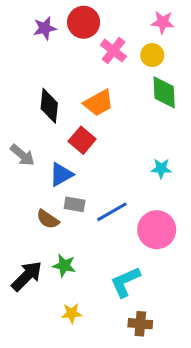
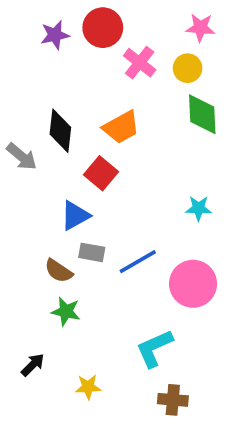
gray arrow: (22, 155) -> (22, 157), moved
green star: (64, 266) -> (66, 311), moved
black arrow: (27, 276) -> (33, 365), moved, size x0.6

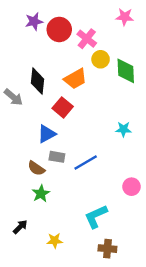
red circle: (103, 28) -> (59, 29), moved
yellow circle: (188, 68) -> (101, 59), moved
pink circle: (193, 284) -> (132, 187), moved, size x0.6
green star: (66, 311) -> (41, 194), turned 30

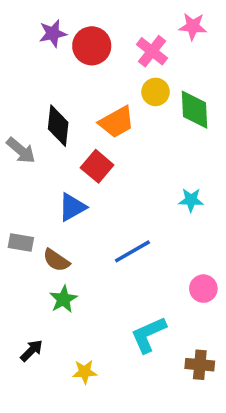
pink cross: (87, 39) -> (152, 51), moved
gray rectangle: (57, 157) -> (21, 242), moved
brown cross: (107, 249) -> (200, 365), moved

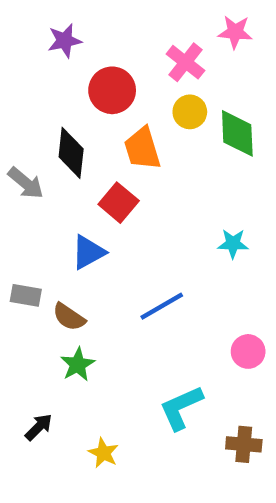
red circle: (92, 46) -> (112, 90), moved
orange trapezoid: (117, 122) -> (142, 149), turned 102
yellow star: (85, 372) -> (103, 453), turned 30

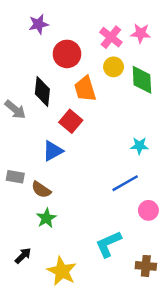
pink star: (235, 32) -> (141, 33), moved
blue line: (162, 306) -> (125, 183), moved
yellow star: (103, 453) -> (62, 271), size x1.6

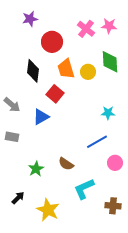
yellow circle: (114, 67) -> (88, 72), moved
gray arrow: (15, 110) -> (12, 105), moved
brown semicircle: (41, 190) -> (66, 164), moved

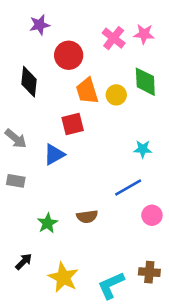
black diamond: (33, 71) -> (29, 82), moved
red square: (55, 94) -> (73, 124), turned 36
brown semicircle: (66, 164) -> (87, 217), turned -42
cyan L-shape: (84, 189) -> (111, 285), moved

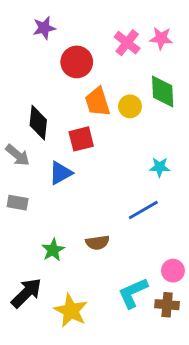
black diamond: (29, 82) -> (38, 123), moved
pink circle: (152, 215) -> (173, 271), moved
black arrow: (24, 262) -> (26, 293), size x1.6
cyan L-shape: (111, 285) -> (133, 293), moved

